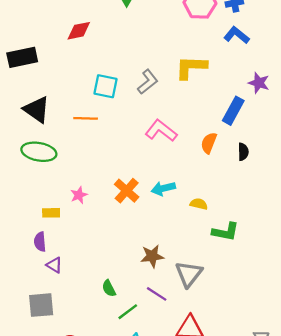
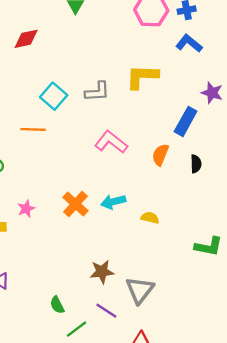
gray L-shape: (148, 82) -> (97, 92), turned 35
cyan square: (106, 86) -> (54, 96), turned 30
green L-shape: (225, 232) -> (209, 246), moved

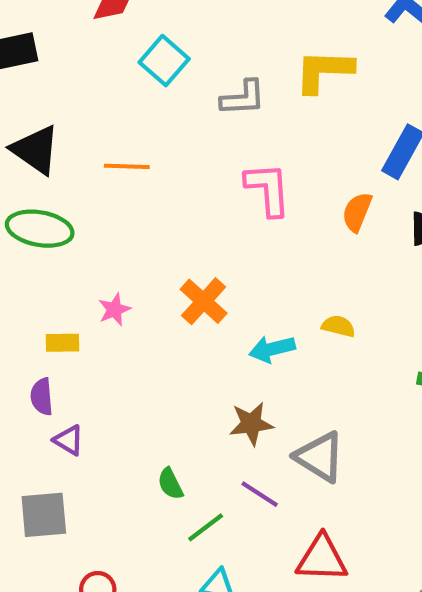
cyan square: (54, 96) -> (164, 61), moved
pink L-shape: (111, 142) -> (268, 189), turned 48
cyan arrow: (113, 202) -> (272, 349), moved
gray triangle: (140, 290) -> (320, 457), turned -36

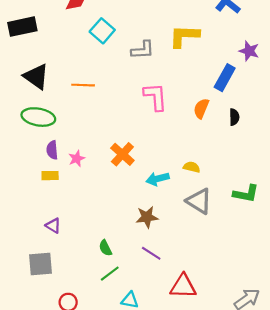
purple semicircle: (42, 397) -> (52, 150), moved
gray triangle: (320, 457) -> (199, 201), moved
green line: (206, 527) -> (110, 274), moved

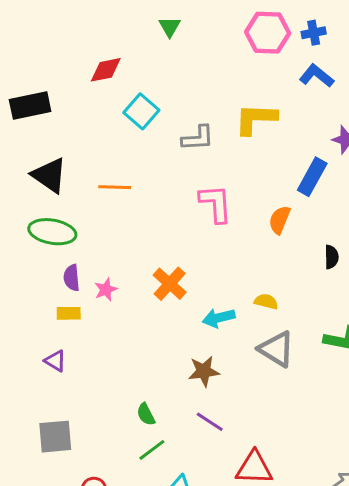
black semicircle: (234, 117) -> (331, 257), moved
purple triangle: (53, 226) -> (55, 361), moved

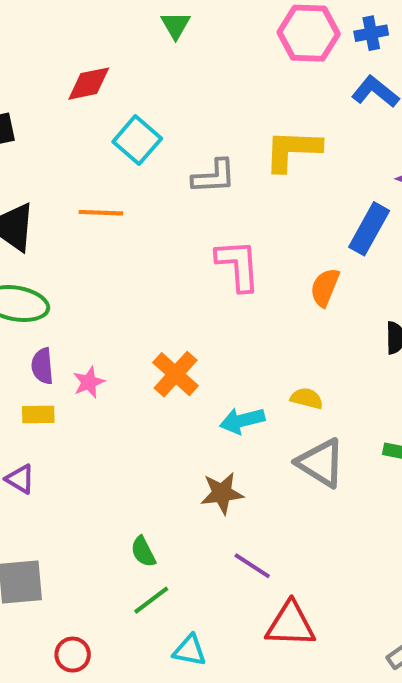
orange line: (115, 187) -> (101, 213), moved
purple line: (210, 422) -> (252, 566), moved

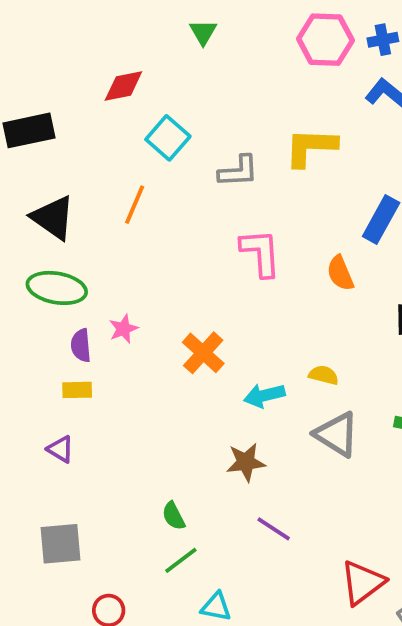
orange line: (101, 213) -> (135, 205), turned -69
orange semicircle: (325, 287) -> (340, 273), turned -45
pink star: (89, 382) -> (123, 329), moved
red triangle: (291, 624) -> (363, 583), moved, turned -39

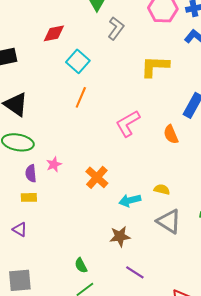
gray L-shape: (238, 171) -> (116, 28), moved, turned -50
orange line: (135, 205) -> (81, 97), moved
pink L-shape: (261, 253) -> (128, 123), turned -116

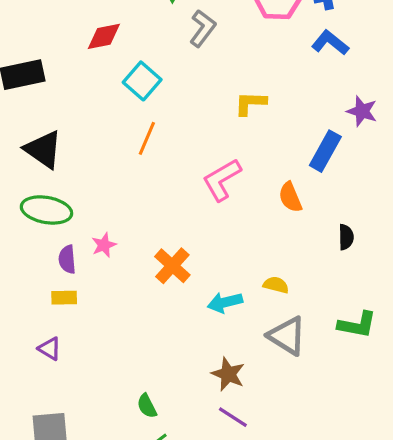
yellow L-shape: (155, 66) -> (250, 103), moved, size x0.7
brown star: (120, 236) -> (228, 374), moved, turned 30

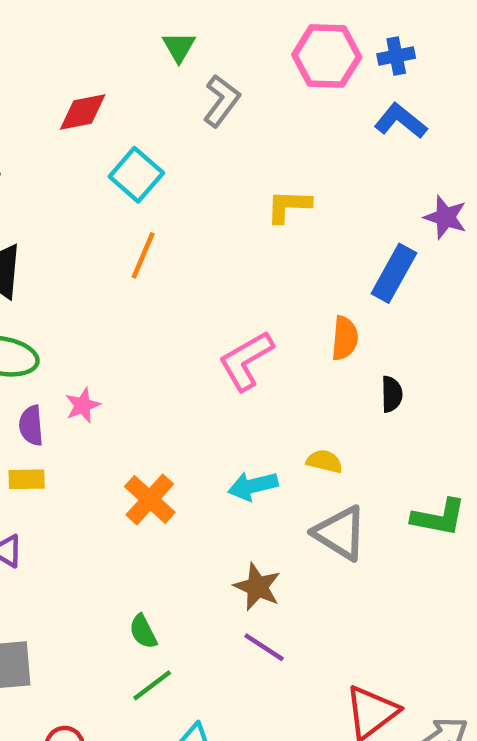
pink L-shape: (222, 180) -> (246, 361), moved
orange semicircle: (290, 197) -> (345, 338), turned -152
black semicircle: (346, 237) -> (392, 394), moved
orange cross: (172, 266) -> (150, 499), moved

